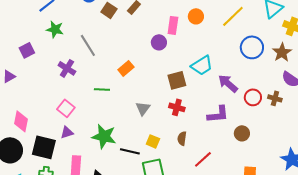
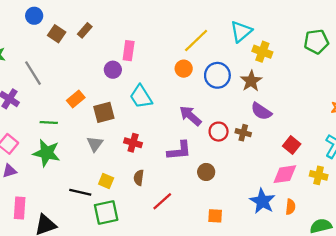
orange circle: (196, 16) -> (184, 69), moved
cyan trapezoid: (202, 65) -> (141, 97), moved, turned 90
brown square: (177, 80) -> (104, 112), moved
green star: (104, 136) -> (47, 153), moved

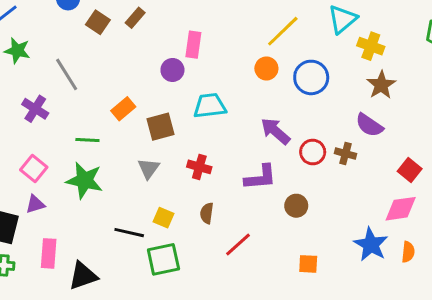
brown star: (251, 81) -> (381, 85), moved
cyan trapezoid: (141, 97) -> (210, 106), turned 115

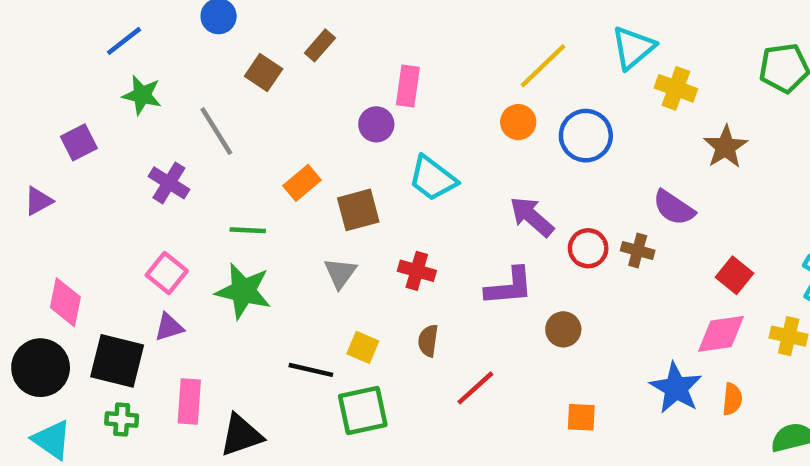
brown square: (98, 22) -> (264, 73), moved
brown star: (381, 85) -> (726, 147), moved
cyan trapezoid: (210, 106) -> (433, 178), turned -136

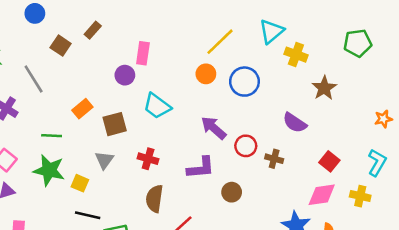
brown cross: (638, 251) -> (274, 159), moved
brown semicircle: (428, 341) -> (154, 199), size x1.5
yellow square: (363, 347) -> (80, 183), moved

